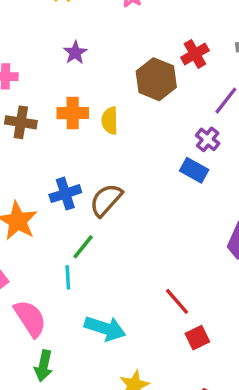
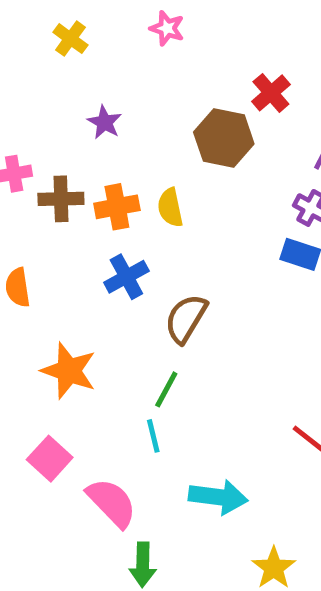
brown cross: (21, 122) -> (61, 199), moved
blue cross: (65, 194) -> (126, 277), moved

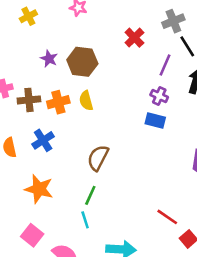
yellow cross: (70, 39) -> (28, 16), turned 30
brown hexagon: (224, 138) -> (82, 62), moved
blue cross: (126, 277) -> (43, 140), moved

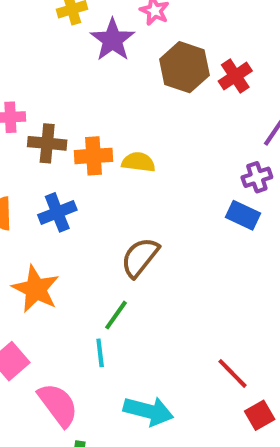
purple star: (49, 59) -> (113, 40), moved, size x1.5
brown hexagon: (82, 62) -> (184, 67), moved
purple cross: (159, 96) -> (257, 177), turned 36
yellow semicircle: (86, 101) -> (138, 162), turned 102

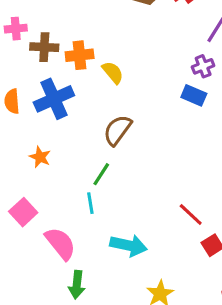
yellow semicircle: (138, 162) -> (113, 72), moved, turned 45
blue cross: (57, 212) -> (54, 99), size x1.4
orange star: (36, 289) -> (40, 157), size x0.6

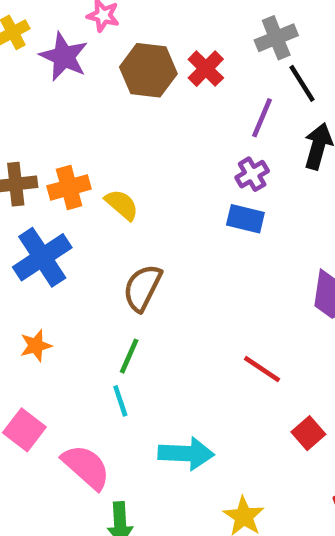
orange star: (40, 157) -> (36, 346), turned -30
red line: (191, 215) -> (262, 369), moved

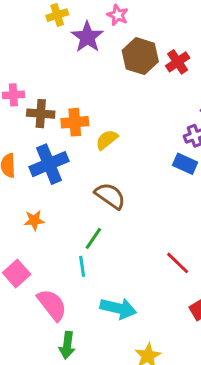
yellow semicircle: (122, 205) -> (107, 140), turned -90
brown semicircle: (142, 288) -> (110, 196), turned 88

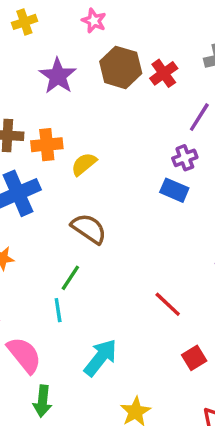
purple star: (87, 37) -> (58, 76), moved
cyan arrow: (118, 308) -> (100, 358), turned -64

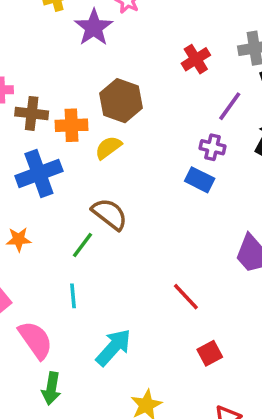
brown hexagon: (121, 67) -> (121, 101), moved
purple star: (58, 76) -> (94, 27), moved
purple cross: (185, 158) -> (212, 147), turned 30
green line: (70, 278) -> (83, 245), moved

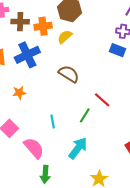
green line: (83, 245) -> (85, 115), moved
red line: (186, 297) -> (102, 100), moved

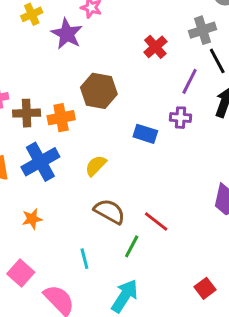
yellow semicircle: (65, 37) -> (96, 166), moved
blue rectangle: (117, 50) -> (145, 134), moved
brown semicircle: (69, 74) -> (109, 211), moved

